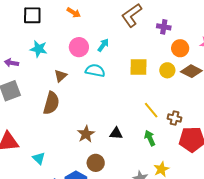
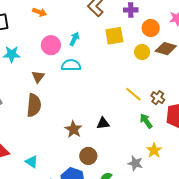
yellow square: (139, 67) -> (114, 36), moved
brown cross: (175, 118) -> (158, 98), turned 32
green arrow: (150, 138) -> (146, 121), moved

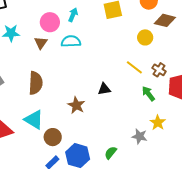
yellow circle: (142, 52) -> (145, 37), moved
brown triangle: (38, 77) -> (41, 43), moved
black triangle: (103, 123) -> (104, 89), moved
brown circle: (88, 156) -> (53, 137), moved
cyan triangle: (32, 162) -> (34, 120), moved, size x1.5

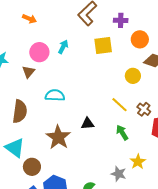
cyan semicircle: (71, 41) -> (55, 95), moved
green arrow: (148, 94) -> (122, 133), moved
brown star: (76, 105) -> (58, 137), size x1.4

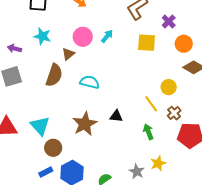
purple cross: (121, 20) -> (169, 21), turned 32
yellow circle: (133, 76) -> (169, 87), moved
brown semicircle: (20, 111) -> (54, 75), moved

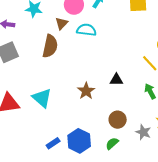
cyan semicircle: (90, 82) -> (86, 30), moved
brown star: (85, 124) -> (86, 91), size x0.7
brown circle: (53, 148) -> (118, 120), moved

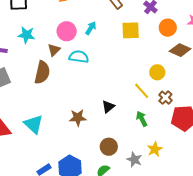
black triangle: (116, 80) -> (108, 107), turned -40
brown star: (86, 91) -> (78, 118), turned 30

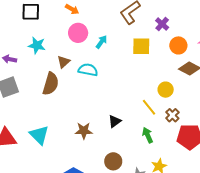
pink circle: (67, 31) -> (78, 33), moved

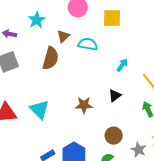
cyan arrow: (101, 42) -> (122, 65), moved
cyan star: (37, 45) -> (37, 20), turned 30
yellow square: (141, 46) -> (112, 18), moved

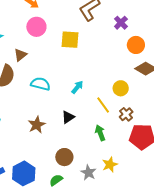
cyan semicircle: (88, 44) -> (40, 84), moved
brown star: (84, 105) -> (37, 125), turned -30

